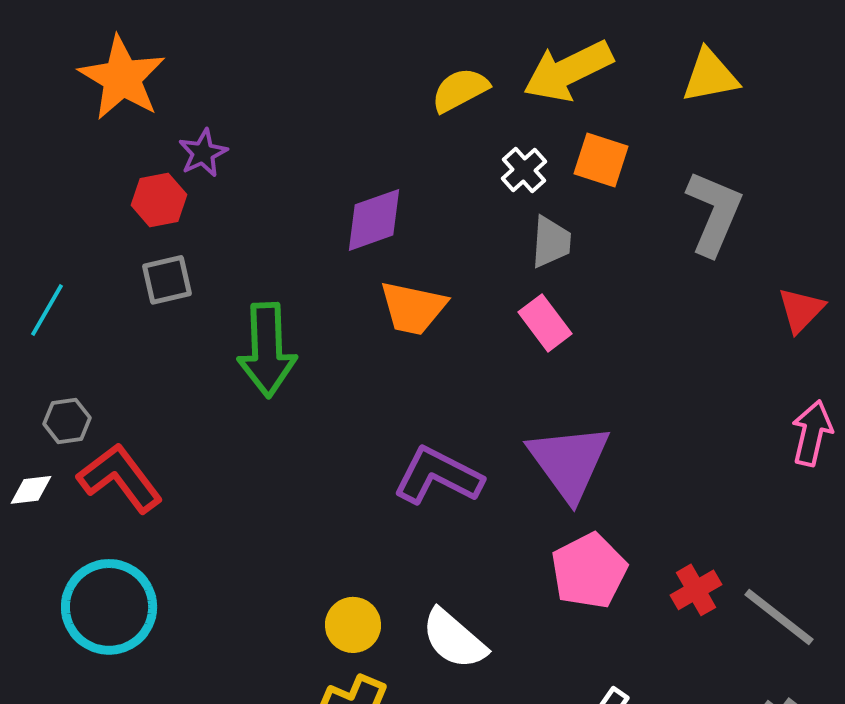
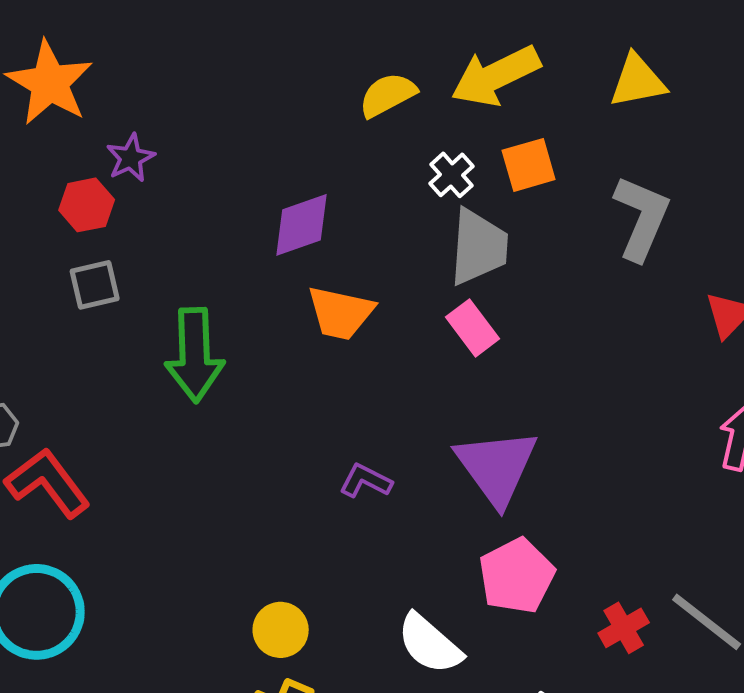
orange square: (601, 160) -> (529, 165), turned -34
gray trapezoid: (551, 242) -> (479, 247), size x1.5
purple L-shape: (438, 476) -> (366, 481), size x0.6
red cross: (696, 590) -> (624, 628), moved
white semicircle: (454, 639) -> (430, 644), moved

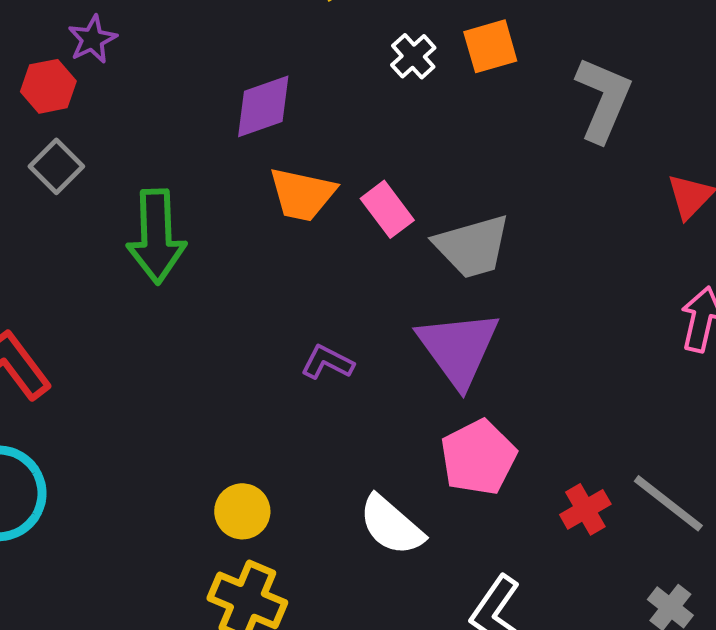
gray trapezoid: (479, 247) -> (472, 246), moved, turned 70
gray square: (95, 285) -> (56, 166), turned -32
pink rectangle: (473, 328) -> (387, 209), moved

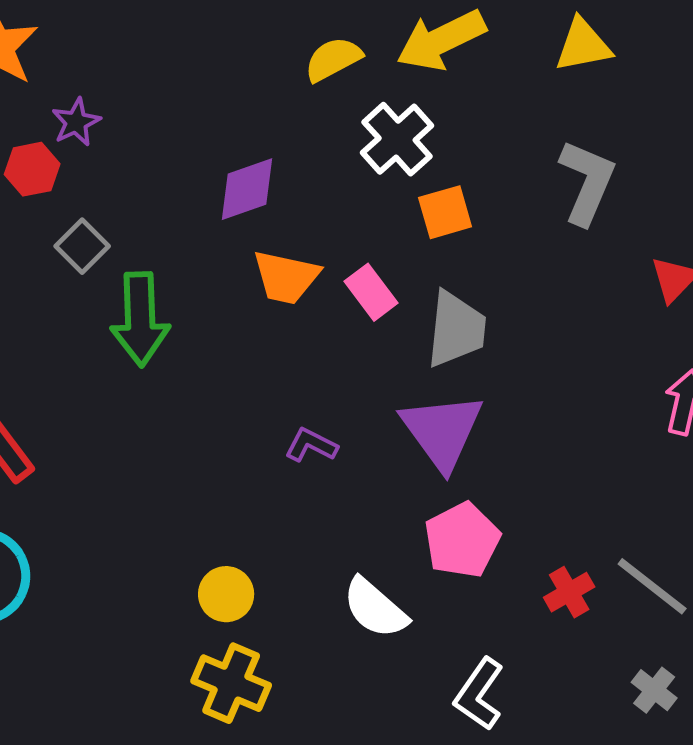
orange square: (490, 46) -> (445, 212), moved
white cross: (413, 56) -> (397, 139), size x1.6
gray square: (56, 166) -> (82, 246), moved
gray trapezoid: (472, 246) -> (456, 329), turned -68

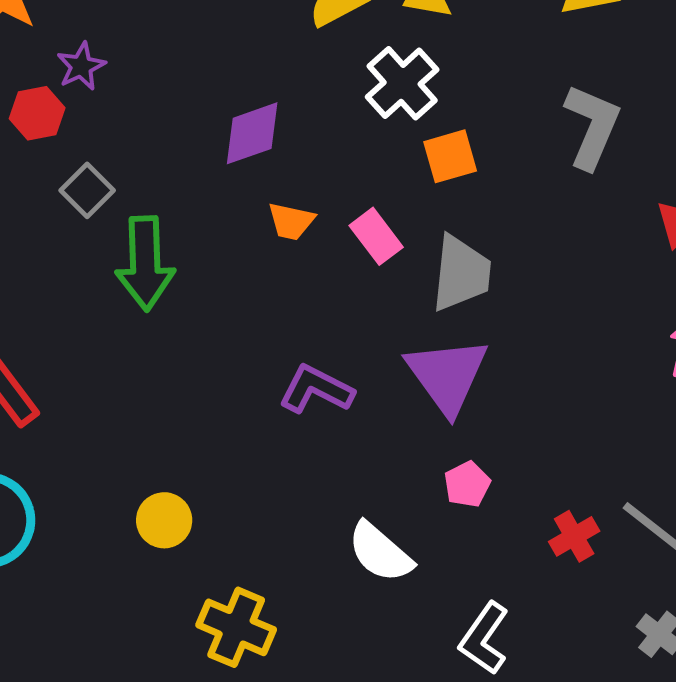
orange trapezoid: (286, 277) -> (291, 221), size x0.7
purple L-shape: (311, 445) -> (316, 389), size x1.4
pink pentagon: (462, 540) -> (467, 484), size x0.6
yellow circle: (226, 594) -> (164, 520), moved

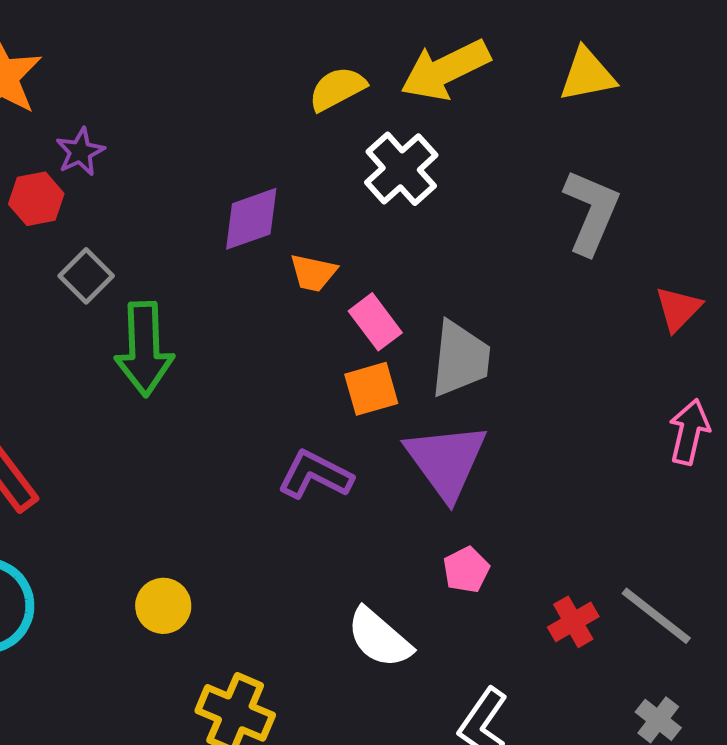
orange square: (450, 156) -> (371, 389), moved
orange trapezoid: (291, 221) -> (313, 273), moved

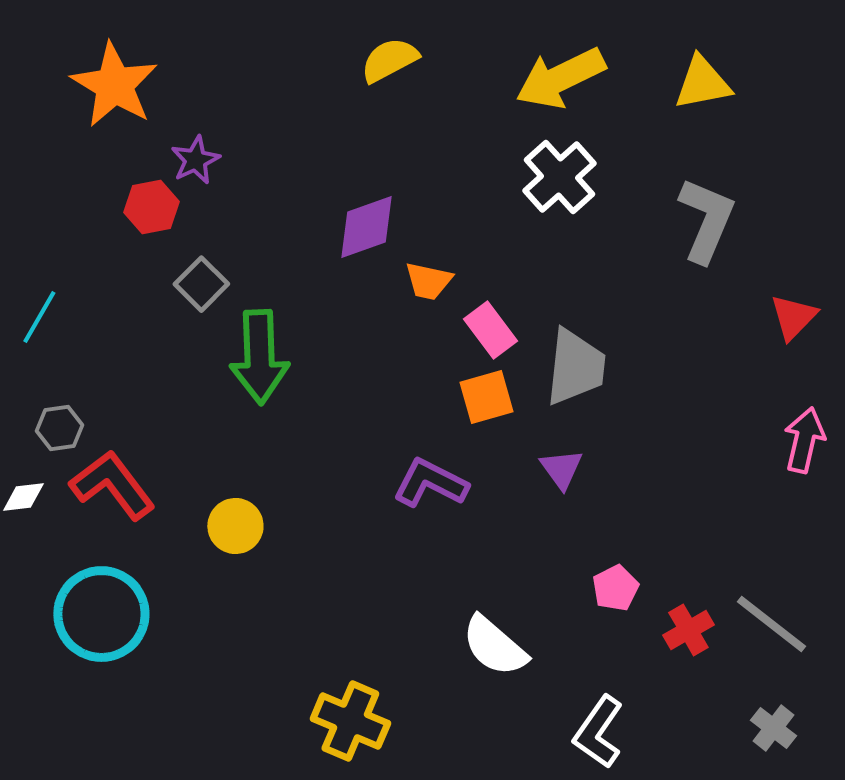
yellow semicircle: (337, 89) -> (389, 60), moved
white cross: (401, 169) -> (559, 177), moved
purple triangle: (446, 461) -> (561, 469), size x0.5
pink pentagon: (466, 570) -> (615, 588), moved
yellow circle: (163, 606) -> (235, 526), moved

